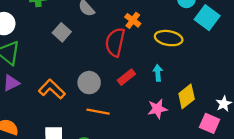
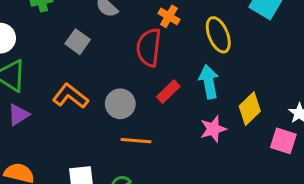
yellow ellipse: (169, 38) -> (218, 35), turned 64
cyan arrow: (158, 73) -> (209, 82), size x1.5
orange L-shape: (52, 89) -> (70, 96), moved

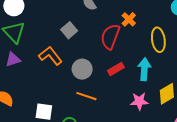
gray square: (78, 42) -> (69, 30), moved

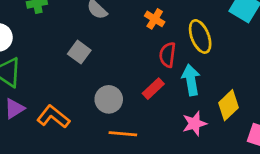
red semicircle: (110, 37) -> (168, 55), moved, size x0.7
orange L-shape: (50, 56) -> (53, 117), moved

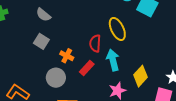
orange cross: (155, 19) -> (67, 56), moved
gray square: (79, 52) -> (41, 41), moved

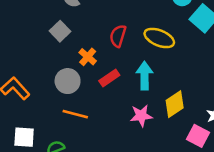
yellow ellipse: (117, 29) -> (159, 38), turned -55
red semicircle: (95, 43) -> (118, 36), moved

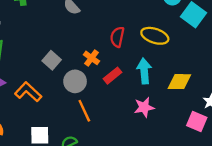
gray square: (60, 31) -> (52, 60), moved
yellow diamond: (175, 104) -> (179, 82), moved, turned 40
orange line: (75, 114) -> (84, 111), turned 55

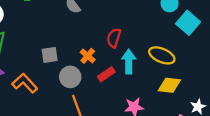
yellow ellipse: (155, 36) -> (162, 55), moved
gray square: (52, 60) -> (50, 55), turned 36
cyan arrow: (144, 71) -> (129, 62), moved

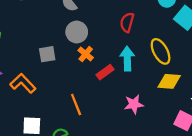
red semicircle: (114, 38) -> (127, 22), moved
yellow ellipse: (162, 55) -> (161, 51), turned 40
gray circle: (70, 77) -> (77, 32), moved

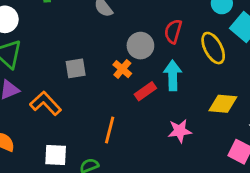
gray circle: (77, 32) -> (140, 46), moved
yellow ellipse: (161, 51) -> (213, 48), moved
orange line: (76, 104) -> (110, 130), turned 35

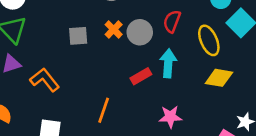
gray square: (76, 68) -> (78, 36), moved
orange cross: (122, 69) -> (114, 29), moved
yellow diamond: (223, 104) -> (219, 78), moved

